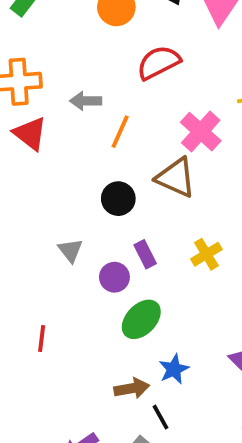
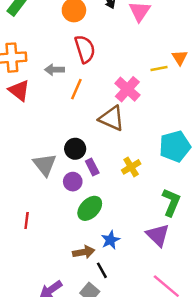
red semicircle: (159, 63) -> (85, 49), moved, turned 100
black circle: (118, 199) -> (75, 149), moved
gray triangle: (70, 250) -> (45, 165), size x1.5

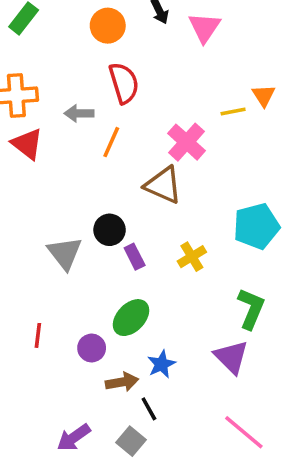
purple circle: (73, 182) -> (92, 348), moved

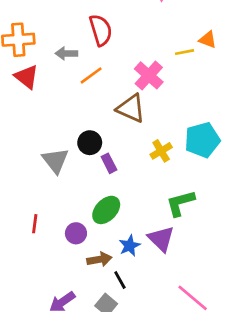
orange triangle: (264, 95) -> (208, 40), turned -36
orange line: (111, 142) -> (91, 75), turned 30
yellow cross: (192, 257) -> (161, 151), moved
green L-shape: (251, 309) -> (180, 203), moved, turned -128
purple triangle: (231, 357) -> (161, 239), moved

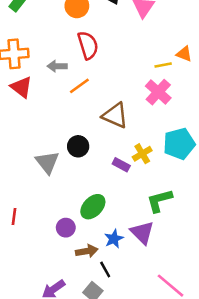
pink cross: (149, 75) -> (158, 92), moved
purple rectangle: (109, 163) -> (121, 165), moved, turned -35
red line: (35, 224) -> (14, 217), moved

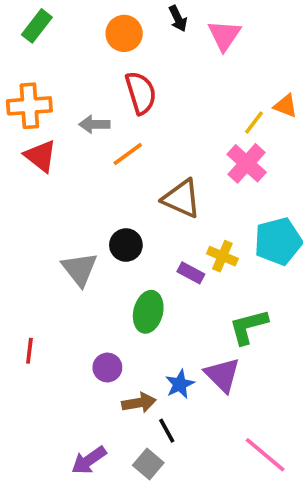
yellow line: (163, 65) -> (254, 122), turned -42
yellow cross: (142, 154) -> (222, 256), turned -36
green ellipse: (93, 207) -> (148, 312), moved, turned -30

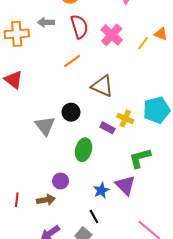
gray arrow: (94, 124) -> (46, 22), moved
red triangle: (41, 156) -> (14, 80), moved
pink cross: (247, 163) -> (112, 35), moved
red line: (29, 351) -> (17, 200), moved
brown arrow: (139, 403) -> (46, 200), moved

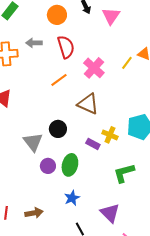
pink cross: (112, 35) -> (94, 68), moved
purple circle: (61, 181) -> (48, 166), moved
purple triangle: (125, 185) -> (110, 213), moved
blue star: (101, 190) -> (72, 198), moved

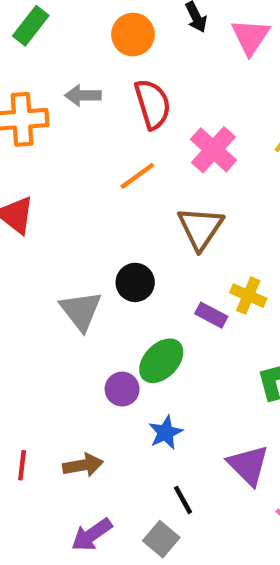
brown triangle: (88, 104) -> (200, 228), turned 40
green ellipse: (70, 165) -> (161, 361), turned 30
purple circle: (48, 166) -> (122, 389), moved

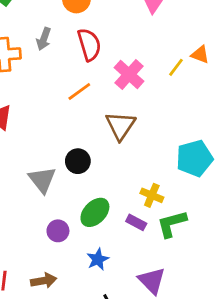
gray arrow: (83, 95) -> (44, 39), turned -70
yellow cross: (248, 296) -> (152, 195), moved
purple rectangle: (211, 315) -> (136, 222), moved
purple circle: (122, 389) -> (58, 231), moved

